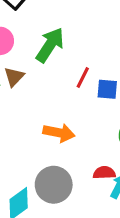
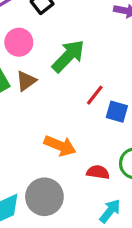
red semicircle: (104, 173) -> (98, 172), moved

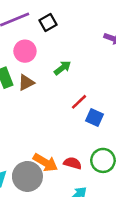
green arrow: (68, 56) -> (63, 68), size x0.6
orange arrow: (60, 146) -> (45, 163), moved

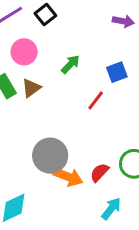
blue square: (95, 117) -> (117, 72), moved, turned -36
red semicircle: (73, 163) -> (99, 173), turned -54
gray circle: (27, 176) -> (50, 156), moved

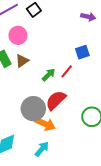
green arrow: (70, 64) -> (49, 75), moved
red semicircle: (99, 173) -> (56, 100), moved, size x1.5
cyan arrow: (111, 209) -> (42, 149), moved

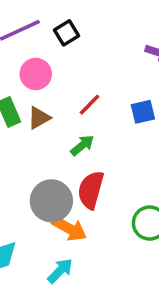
red line: (67, 71) -> (90, 105), moved
red semicircle: (56, 100) -> (91, 190), turned -35

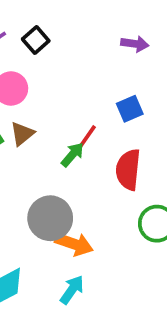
red line: (90, 105) -> (87, 137), moved
red semicircle: (91, 190) -> (128, 170), moved

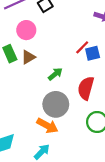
red line: (87, 137) -> (82, 47), moved
gray circle: (50, 218) -> (56, 104), moved

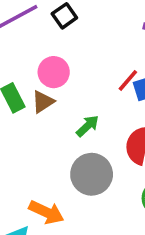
pink circle: (26, 30) -> (54, 72), moved
orange arrow: (47, 126) -> (46, 212), moved

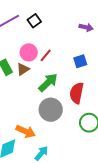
red line: (128, 80) -> (46, 55), moved
green arrow: (88, 126) -> (48, 82), size x1.5

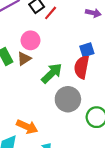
red line: (46, 55) -> (51, 13), moved
red semicircle: (77, 93) -> (82, 67), moved
gray circle: (51, 110) -> (68, 99), moved

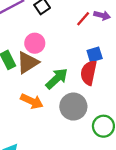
red line: (51, 13) -> (83, 19), moved
brown triangle: (24, 59) -> (28, 62), size x1.5
orange arrow: (27, 127) -> (32, 101), moved

